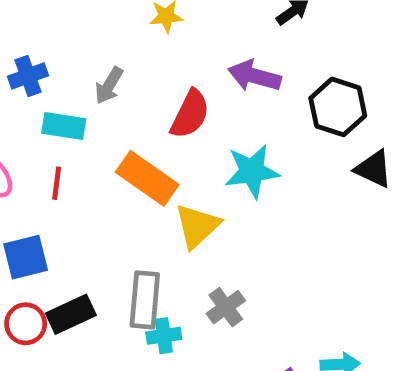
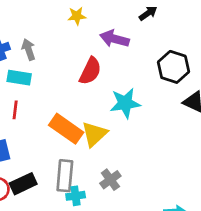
purple arrow: (254, 76) -> (114, 39), moved
gray arrow: (109, 85) -> (29, 50), moved, turned 130
orange rectangle: (147, 178) -> (66, 129), moved

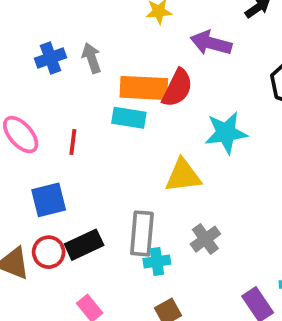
cyan rectangle: (19, 78) -> (129, 118), moved
orange rectangle: (66, 129) -> (144, 88), moved, turned -32
yellow triangle: (94, 134) -> (183, 176), turned 36

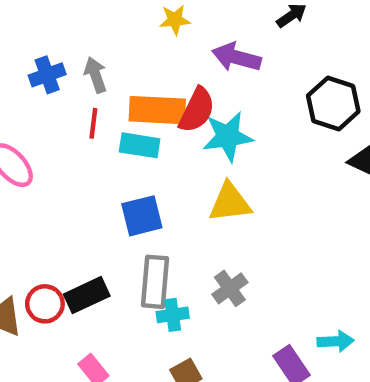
cyan star: (226, 133) -> (228, 137), moved
red line: (73, 142) -> (93, 123), moved
yellow triangle: (183, 176) -> (230, 203), moved
blue square: (49, 200) -> (142, 216), moved

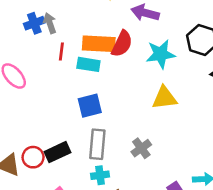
gray arrow: (96, 75) -> (50, 23), moved
cyan star: (228, 137) -> (161, 54), moved
yellow triangle: (230, 203) -> (164, 98), moved
cyan cross: (173, 315) -> (100, 175), moved

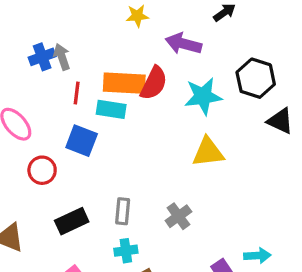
blue square: (90, 106) -> (82, 141), moved, turned 35
gray rectangle: (97, 144) -> (123, 211), size x0.7
red circle: (33, 157) -> (42, 170), moved

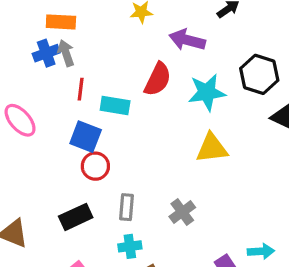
orange rectangle: (124, 83) -> (61, 22), moved, size x0.7
red circle: (42, 170) -> (95, 166), moved

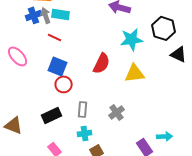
red semicircle: (158, 79) -> (102, 63), moved
red line: (81, 89) -> (55, 37), turned -72
cyan rectangle: (115, 105) -> (61, 14), moved

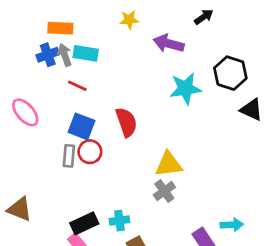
red semicircle: (102, 63) -> (126, 122), moved, turned -45
yellow triangle: (135, 73) -> (169, 164), moved
gray rectangle: (83, 109) -> (69, 156), moved
black rectangle: (52, 115) -> (84, 223), moved

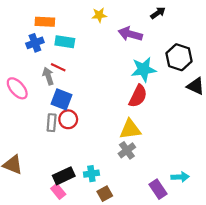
gray arrow: (65, 55) -> (48, 76), moved
red semicircle: (126, 122) -> (138, 96), moved, turned 45

